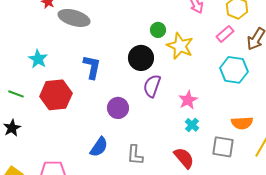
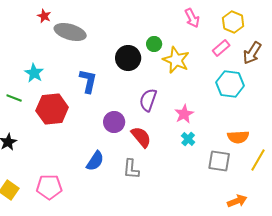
black circle: (141, 58) -> (128, 58), moved
green line: (16, 94) -> (14, 98), moved
red semicircle: (184, 158) -> (141, 137), moved

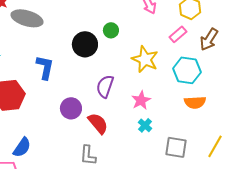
yellow star: (176, 60) -> (145, 59), moved
orange semicircle: (238, 137) -> (195, 102), moved
blue semicircle: (95, 161) -> (22, 147), moved

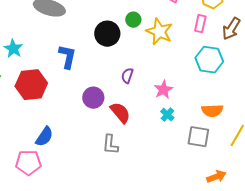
pink rectangle: (178, 34) -> (200, 24), turned -36
yellow star: (145, 59) -> (159, 32), moved
purple semicircle: (105, 86) -> (127, 76), size x0.7
orange semicircle: (195, 102) -> (212, 111), moved

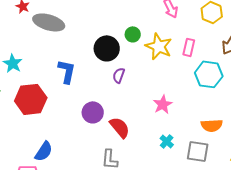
pink rectangle: (200, 24) -> (189, 47), moved
purple semicircle: (127, 76) -> (119, 75), moved
cyan cross: (167, 115) -> (167, 141), moved

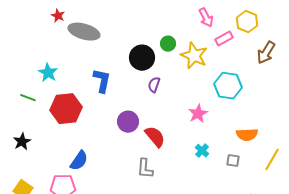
pink rectangle: (189, 47) -> (224, 39), moved, turned 48
cyan hexagon: (209, 74) -> (228, 86), moved
gray square: (198, 151) -> (233, 161), size x0.6

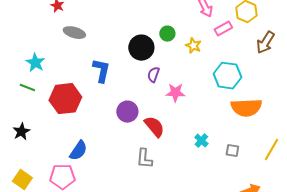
gray ellipse: (84, 32) -> (74, 33), moved, size x0.7
yellow star: (194, 56) -> (193, 46), size x0.6
cyan star: (48, 73) -> (35, 63), moved
pink star: (198, 114) -> (175, 93), moved, turned 30
orange semicircle: (247, 135) -> (246, 108), moved, size x1.4

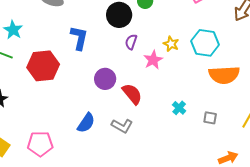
yellow star: (193, 46) -> (171, 44), moved
pink star: (175, 93) -> (153, 60), turned -30
blue semicircle: (78, 151) -> (86, 123), moved
gray L-shape: (144, 159) -> (122, 126), turned -65

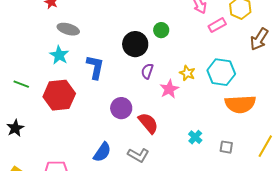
cyan star: (13, 30) -> (59, 55), moved

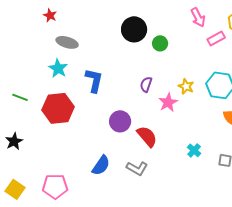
black circle: (135, 44) -> (134, 29), moved

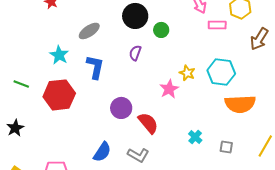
pink rectangle: (216, 38) -> (217, 25), turned 30
gray ellipse: (67, 42) -> (89, 31), moved, turned -50
purple semicircle: (146, 84) -> (135, 53), moved

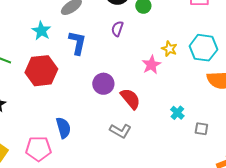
gray square: (226, 147) -> (201, 129), moved
blue semicircle: (102, 152) -> (63, 128), moved, turned -50

